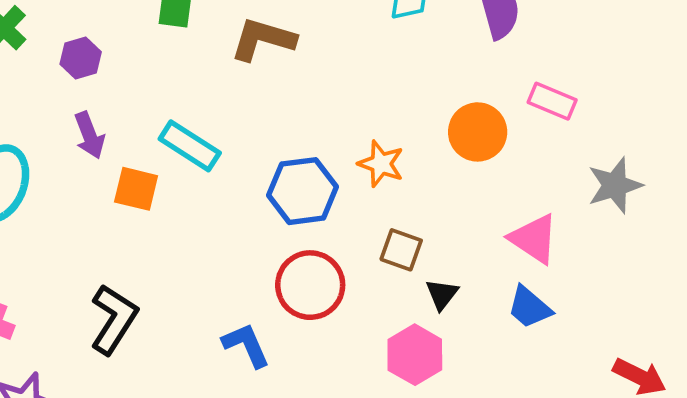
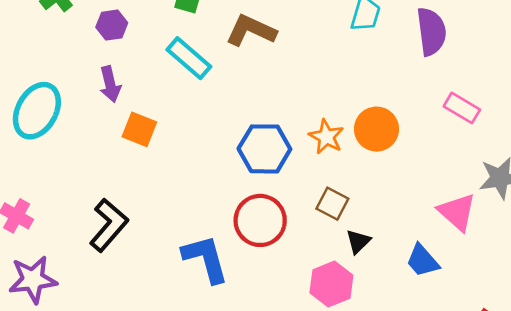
orange circle: (478, 132) -> (376, 129), moved
cyan rectangle: (190, 146) -> (189, 58), moved
pink triangle: (534, 239) -> (457, 212), moved
blue L-shape: (246, 345) -> (206, 259), size x1.4

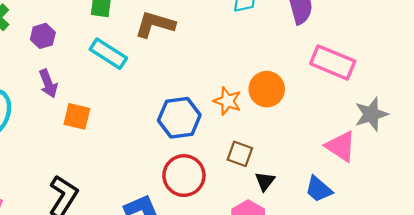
pink rectangle: (462, 108) -> (333, 62), size x1.5

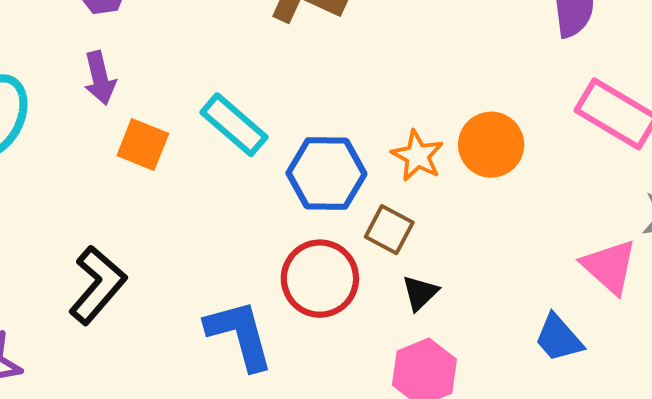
cyan rectangle: (108, 54) -> (234, 125), moved
brown square: (240, 154) -> (389, 230), moved
black triangle: (265, 181) -> (420, 293), moved

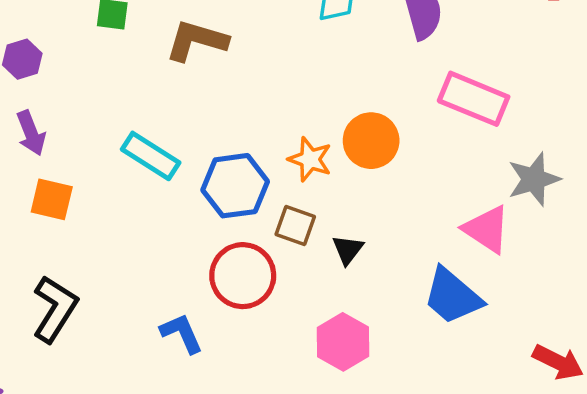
orange square: (143, 144) -> (52, 199), moved
black triangle: (420, 293) -> (348, 250), moved
blue L-shape: (240, 335) -> (182, 333), size x0.7
blue trapezoid: (559, 338) -> (452, 296), size x1.4

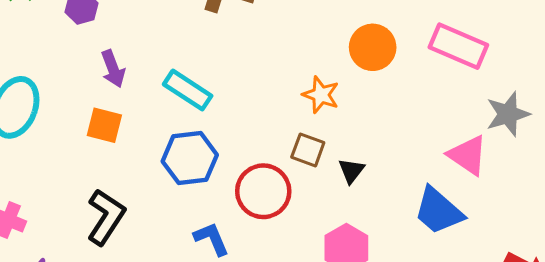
purple arrow: (31, 133) -> (113, 69), moved
orange circle: (371, 141) -> (373, 47), moved
blue hexagon: (235, 186) -> (190, 158), moved

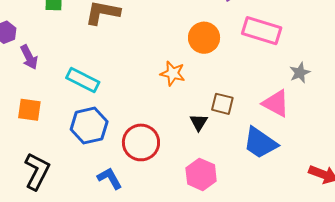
purple arrow: (113, 69) -> (29, 57), moved
gray star: (508, 114) -> (300, 73), size x0.7
brown square: (308, 150) -> (222, 104), moved

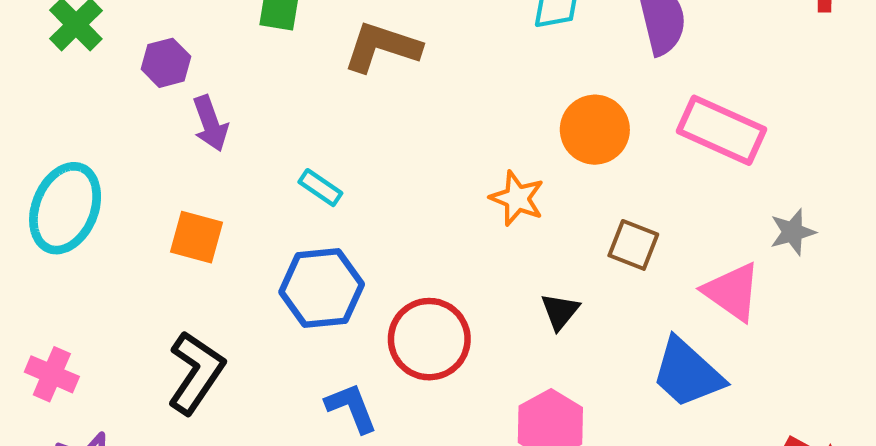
cyan rectangle: (83, 80) -> (320, 188), size x0.6
brown square: (222, 104) -> (633, 245), moved

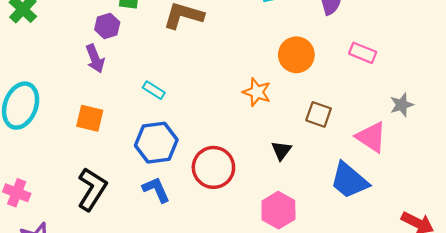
purple hexagon: (166, 63) -> (107, 26), moved
pink rectangle: (721, 130) -> (363, 53), size x0.6
blue L-shape: (351, 408) -> (156, 190), moved

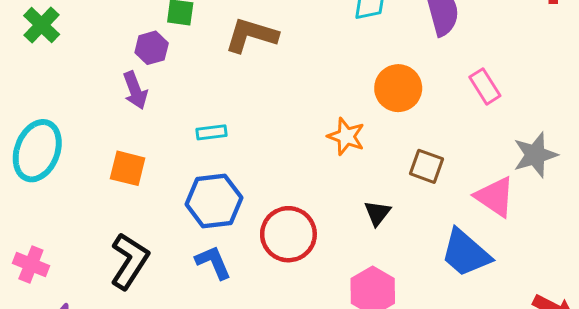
pink rectangle: (363, 53) -> (485, 86), turned 35
cyan rectangle: (154, 90) -> (211, 132), turned -40
gray star: (402, 105) -> (535, 155), size x1.4

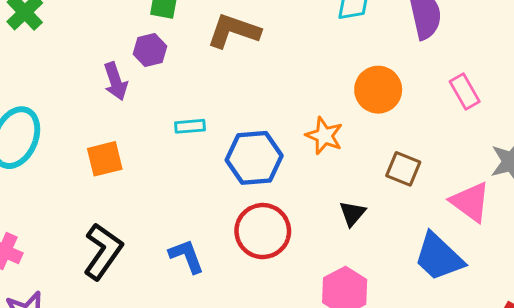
purple hexagon: (152, 48) -> (150, 50), moved
orange square: (128, 168) -> (105, 159), turned -30
blue hexagon: (214, 201) -> (254, 158), moved

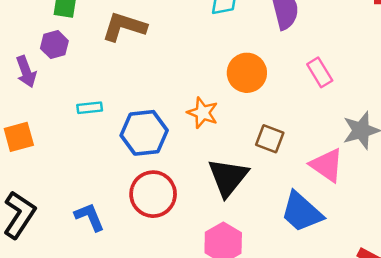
black triangle: (352, 213) -> (228, 177), size x1.8

